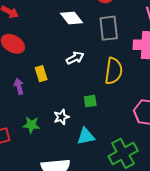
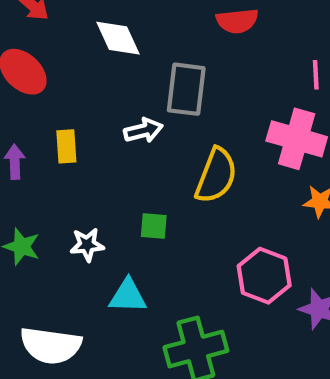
white diamond: (72, 18) -> (118, 38), moved
gray rectangle: (109, 28) -> (186, 89), moved

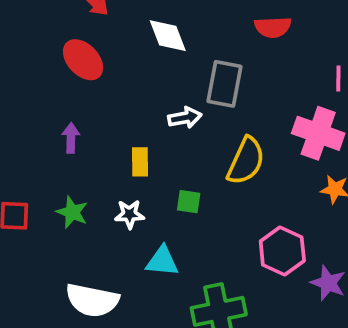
yellow rectangle: (66, 146) -> (140, 162), moved

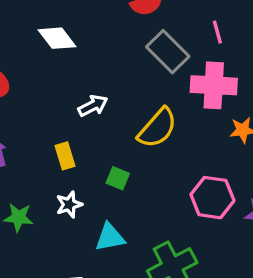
gray rectangle: (225, 84) -> (168, 52), moved, turned -39
yellow semicircle: (246, 161) -> (157, 128), turned 33
green square: (189, 202) -> (118, 178), turned 30

